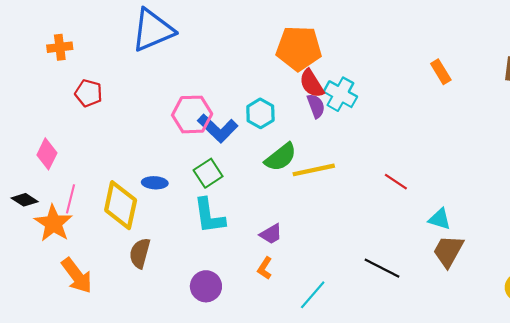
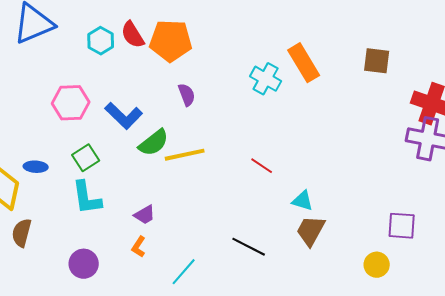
orange rectangle: (441, 72) -> (304, 63), size x1.6
red semicircle: (312, 84) -> (133, 35), moved
cyan cross: (340, 94) -> (266, 79), moved
cyan hexagon: (260, 113) -> (101, 41), moved
blue L-shape: (218, 128) -> (124, 116), moved

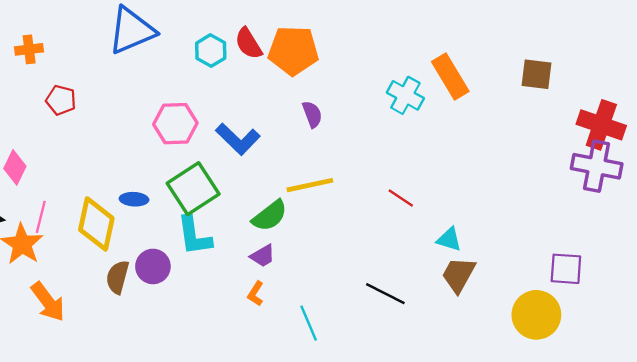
green semicircle: (154, 143) -> (270, 216), moved
green square: (86, 158) -> (193, 189), size x1.6
purple circle: (84, 264) -> (153, 266), moved
yellow circle: (377, 265) -> (536, 315), size x1.6
cyan line: (184, 272) -> (309, 323), turned -64

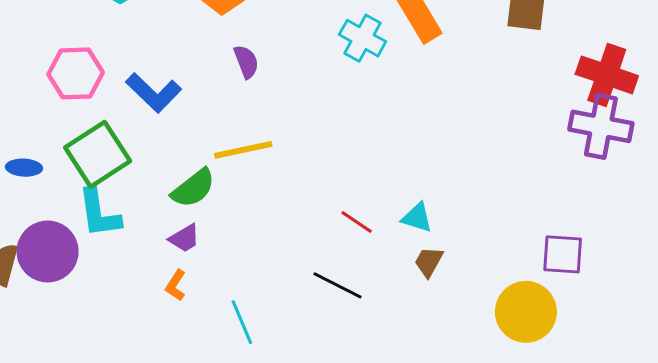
red line: (401, 198) -> (357, 222), moved
purple circle: (153, 266) -> (48, 251), size x1.4
brown trapezoid: (459, 275) -> (429, 262), size x0.7

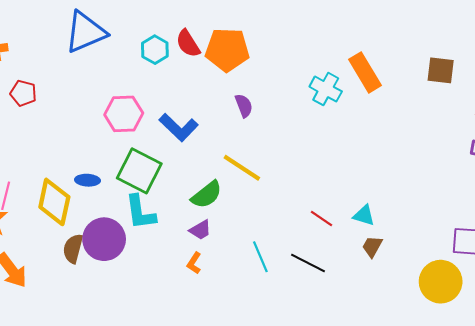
yellow line: (243, 150) -> (242, 168), turned 45
green square: (98, 154) -> (139, 171), turned -30
cyan line: (242, 322) -> (260, 257), moved

